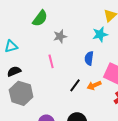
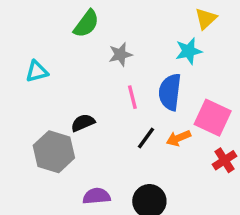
blue semicircle: (89, 58) -> (170, 92), size x1.5
pink line: (51, 61) -> (132, 97), moved
black semicircle: (14, 71) -> (83, 123), moved

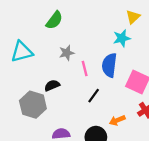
gray star: (120, 54) -> (67, 53), moved
cyan triangle: (37, 72) -> (22, 52), size x1.5
orange arrow: (178, 138) -> (117, 120), moved

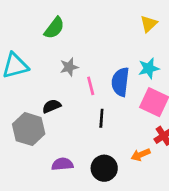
cyan star: (122, 38) -> (149, 68), moved
black line: (94, 96) -> (101, 118), turned -32
orange arrow: (117, 120) -> (141, 155), moved

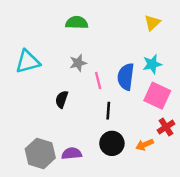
green semicircle: (54, 28) -> (77, 23), moved, turned -125
black semicircle: (52, 106) -> (62, 99), turned -48
gray hexagon: (29, 129) -> (40, 153), moved
black circle: (104, 168) -> (112, 143), moved

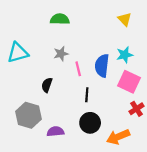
yellow triangle: (152, 23) -> (125, 19), turned -32
orange arrow: (145, 145) -> (118, 137), moved, size x1.5
gray hexagon: (40, 153) -> (29, 115), moved

